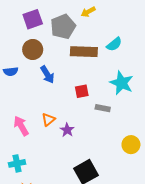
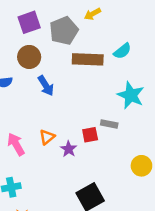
red square: (82, 91) -> (90, 135), moved

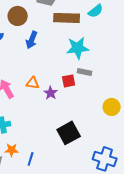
blue arrow: (46, 86) -> (32, 40), turned 54
cyan star: (131, 95) -> (78, 48), moved, turned -30
orange triangle: (47, 137) -> (33, 83), turned 48

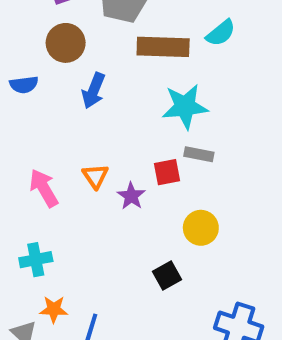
orange triangle: (33, 83) -> (95, 176), turned 48
yellow circle: (112, 107) -> (201, 228), moved
black square: (69, 133) -> (167, 276), size x0.6

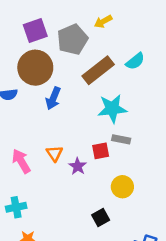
brown circle: (66, 43) -> (35, 68), size x1.4
brown rectangle: (163, 47) -> (98, 70), turned -40

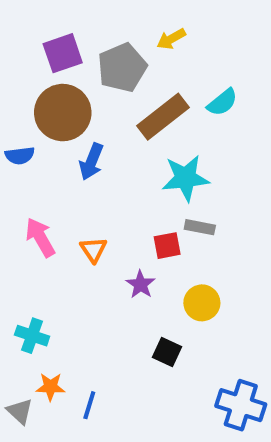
pink arrow: (21, 161) -> (40, 237), moved
purple star: (78, 166) -> (140, 284), moved
cyan cross: (16, 207) -> (32, 336), turned 30
black square: (101, 217) -> (167, 352), turned -36

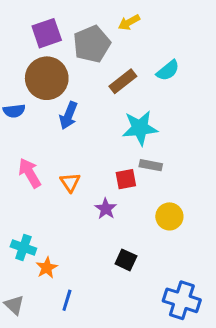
brown rectangle: (163, 117) -> (123, 81), size x0.7
yellow circle: (202, 303) -> (169, 216), moved
orange star: (50, 387) -> (47, 268), moved, turned -30

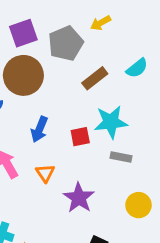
blue arrow: (68, 115) -> (39, 129), moved
red square: (126, 179) -> (80, 137), moved
purple star: (106, 209) -> (79, 198), size x1.5

